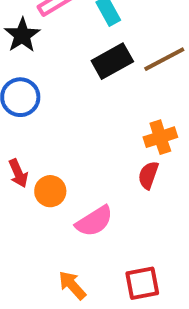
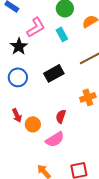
black rectangle: (112, 61) -> (54, 73), moved
red semicircle: (148, 175) -> (61, 116), moved

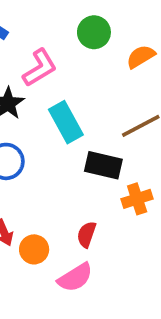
cyan rectangle: (62, 34) -> (66, 122), moved, size x1.5
black rectangle: (54, 73) -> (103, 165), moved, turned 42

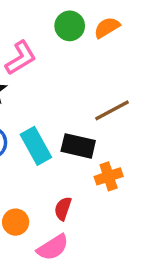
orange semicircle: (141, 57) -> (107, 28), moved
cyan rectangle: (66, 122) -> (36, 146), moved

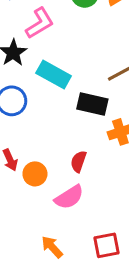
cyan rectangle: (36, 146) -> (54, 74), moved, turned -32

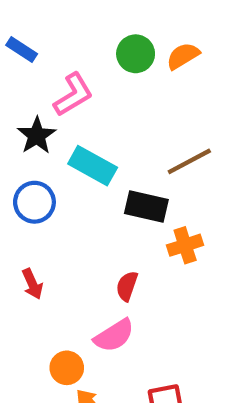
orange circle: (35, 174) -> (67, 368), moved

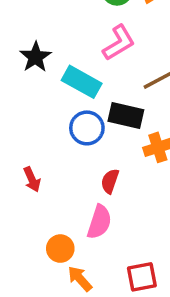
pink L-shape: (73, 95) -> (119, 43), moved
blue circle: (34, 202) -> (87, 128), moved
pink semicircle: (114, 336) -> (99, 222), turned -40

